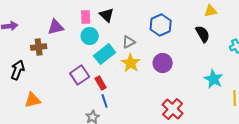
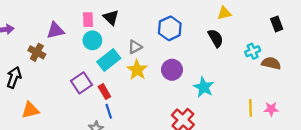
brown cross: (39, 47) -> (37, 52), turned 35
cyan star: (214, 79) -> (204, 87), moved

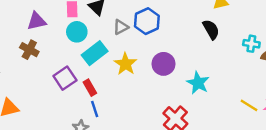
blue hexagon: (170, 28) -> (147, 21), moved
gray triangle: (135, 47) -> (121, 27), moved
cyan cross: (253, 51) -> (251, 44), turned 32
brown cross: (37, 52) -> (29, 50), moved
yellow line: (250, 108) -> (249, 105), turned -56

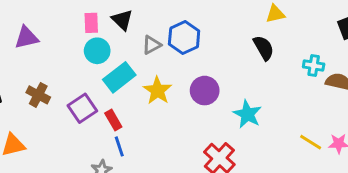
purple triangle: (36, 21) -> (26, 38), moved
brown cross: (29, 50) -> (38, 95), moved

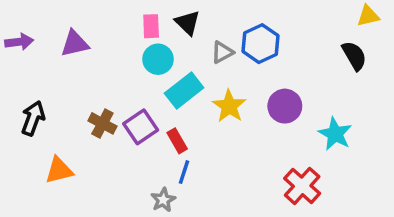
brown cross: (38, 95) -> (102, 123), moved
blue line: (119, 146) -> (184, 172), turned 36

